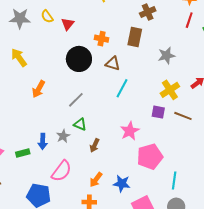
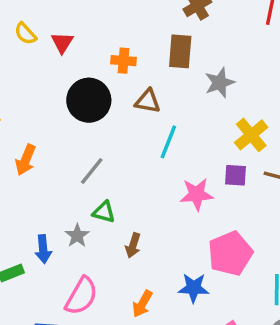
gray star: (166, 56) -> (220, 83), moved
pink star: (130, 131) -> (197, 194), moved, turned 30
blue star: (122, 184) -> (194, 288), moved

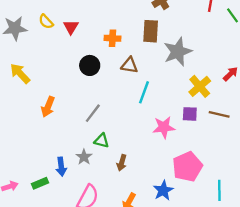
gray star: (220, 83) -> (178, 52), size x1.4
black circle: (89, 100) -> (90, 65), size x0.7
blue star: (194, 288) -> (163, 190), turned -30

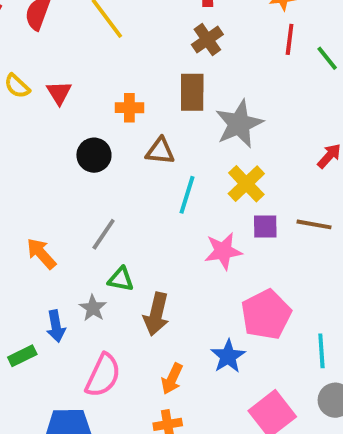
yellow cross: (200, 86) -> (246, 184), moved
orange arrow: (48, 107) -> (41, 254), moved, turned 120
brown arrow: (122, 163) -> (156, 314), size x1.5

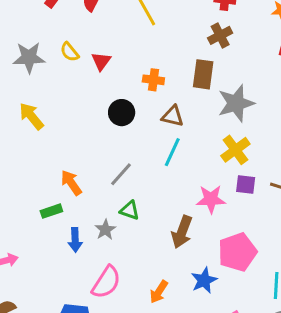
cyan line: (187, 195) -> (172, 152), moved
brown arrow: (156, 314) -> (182, 232), moved
green rectangle: (22, 356) -> (51, 211), moved

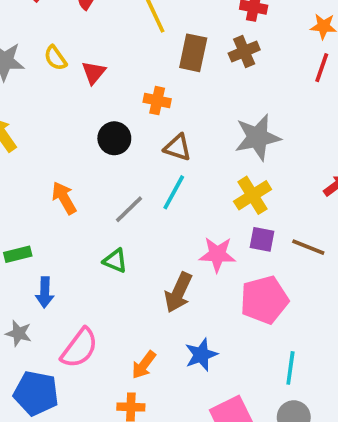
brown rectangle: (203, 74) -> (193, 53), moved
gray line: (121, 174) -> (129, 209), moved
orange arrow: (71, 183) -> (64, 198), moved
gray star: (105, 230) -> (19, 333), moved, turned -30
pink pentagon: (237, 252) -> (264, 300), moved

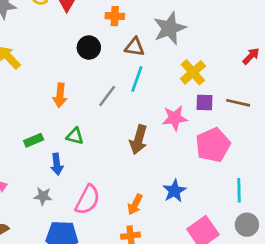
gray star: (257, 137) -> (170, 28), moved
orange arrow: (64, 198) -> (60, 95), turned -135
green triangle: (115, 261) -> (75, 136), moved
brown arrow: (178, 292) -> (138, 140), moved

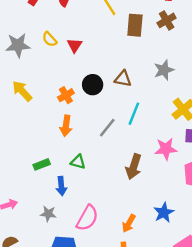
orange cross: (115, 16) -> (66, 95), moved, turned -35
gray star: (170, 28) -> (164, 70), size x0.7
brown triangle: (135, 47) -> (123, 79), moved

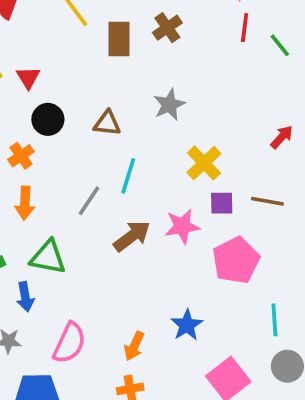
black circle: (93, 85) -> (48, 119), moved
green triangle: (78, 162) -> (48, 257), size x1.5
brown arrow: (134, 167) -> (132, 236), moved, turned -140

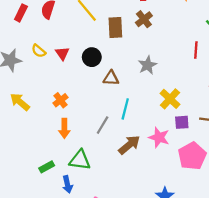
red line: (245, 28) -> (196, 50), moved
black circle: (48, 119) -> (92, 57), moved
pink star: (182, 226) -> (159, 137), turned 30

